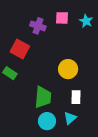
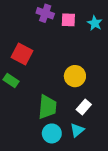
purple cross: (38, 26) -> (45, 13), moved
white rectangle: (76, 97) -> (84, 107), turned 40

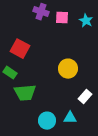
green trapezoid: (47, 107) -> (25, 93), moved, turned 80
white rectangle: (84, 107) -> (85, 97), moved
cyan triangle: (77, 130) -> (70, 118), turned 40

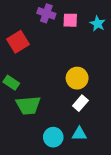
red square: (20, 49) -> (18, 42), moved, turned 30
white rectangle: (85, 97) -> (80, 103), moved

